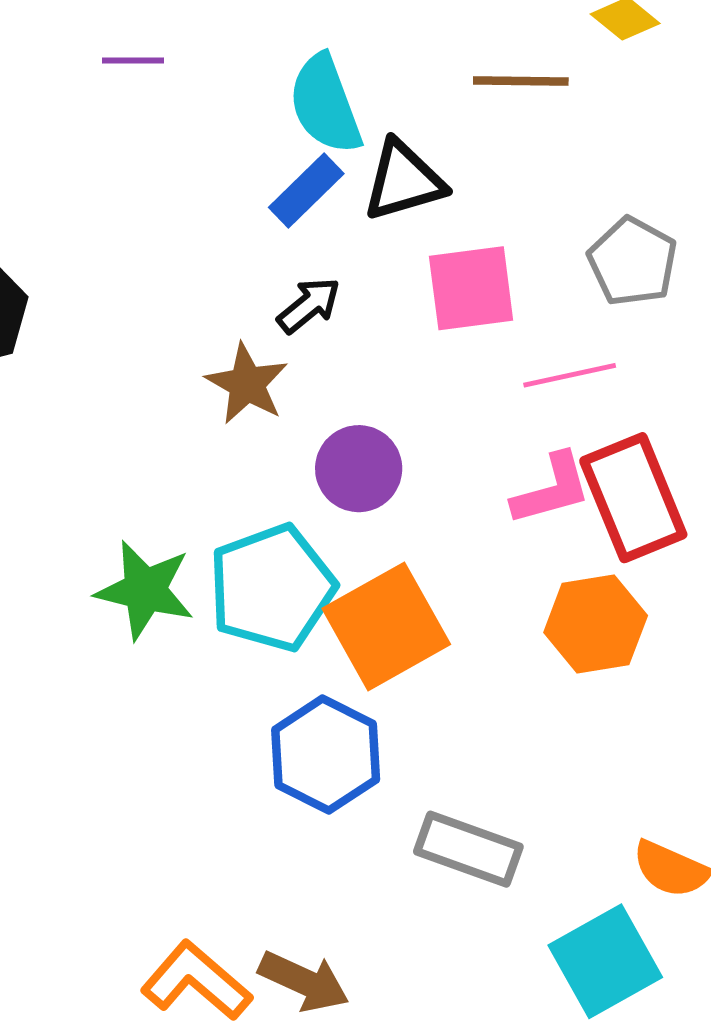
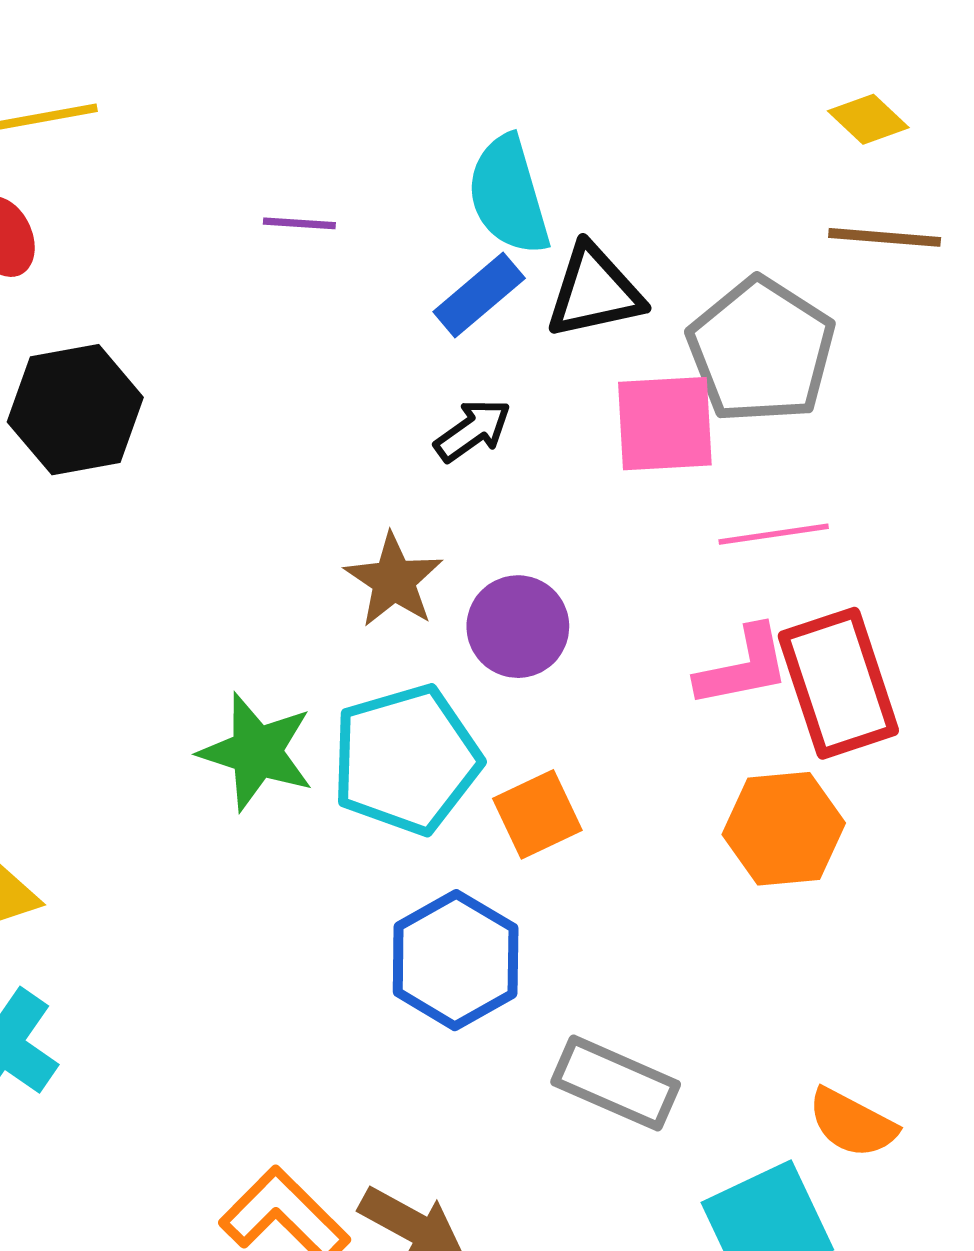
purple line: (133, 61) -> (299, 223), moved
brown line: (521, 81) -> (885, 237), moved
gray pentagon: (633, 262) -> (761, 351), moved, size x1.4
brown star: (247, 384) -> (394, 580), moved
orange square: (386, 626) -> (537, 814), size x0.6

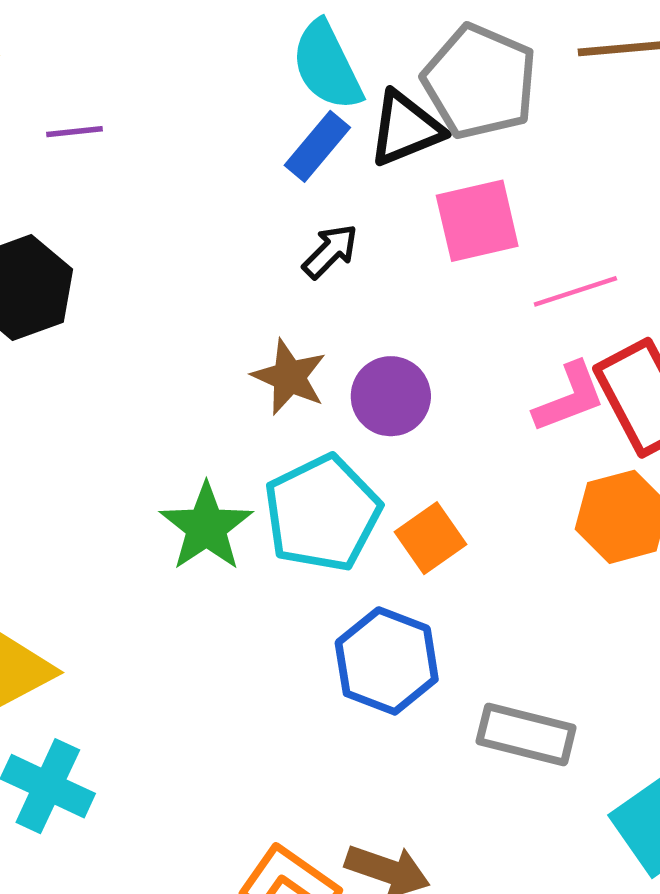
purple line: (299, 223) -> (75, 132), moved
gray pentagon: (761, 351) -> (480, 82), moved
green star: (257, 752) -> (206, 527), turned 30

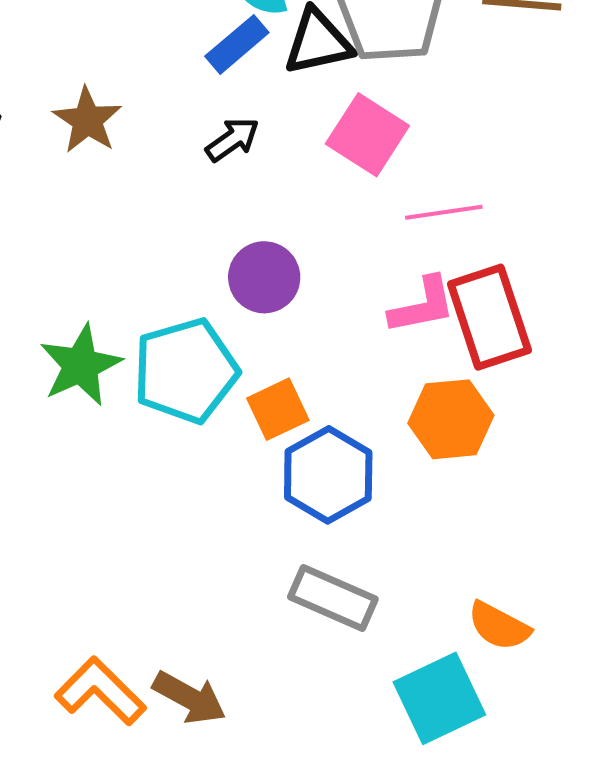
pink square: (477, 221) -> (367, 135), turned 36
brown star: (289, 377) -> (87, 120), moved
blue hexagon: (387, 661) -> (328, 475), moved

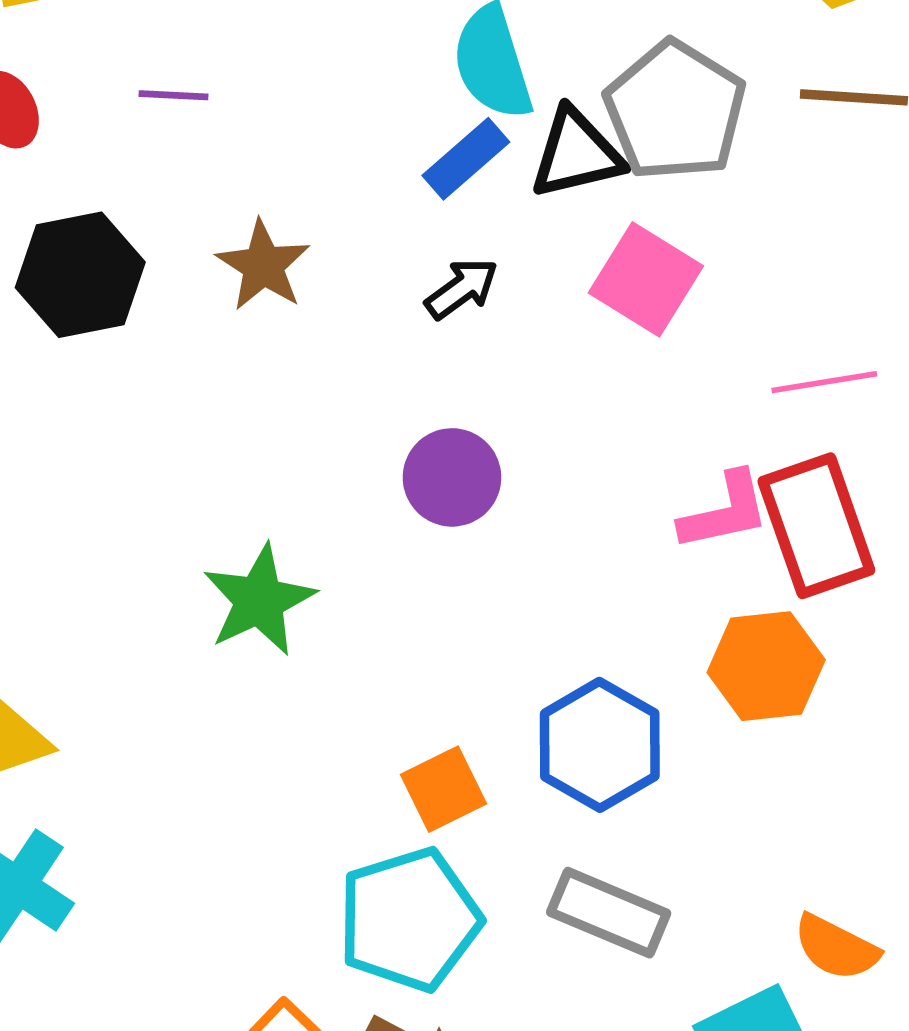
pink line: (444, 212) -> (824, 382), moved
purple circle: (264, 277) -> (452, 477), moved
cyan pentagon: (186, 371) -> (409, 920), moved
orange square: (278, 409) -> (444, 789), moved

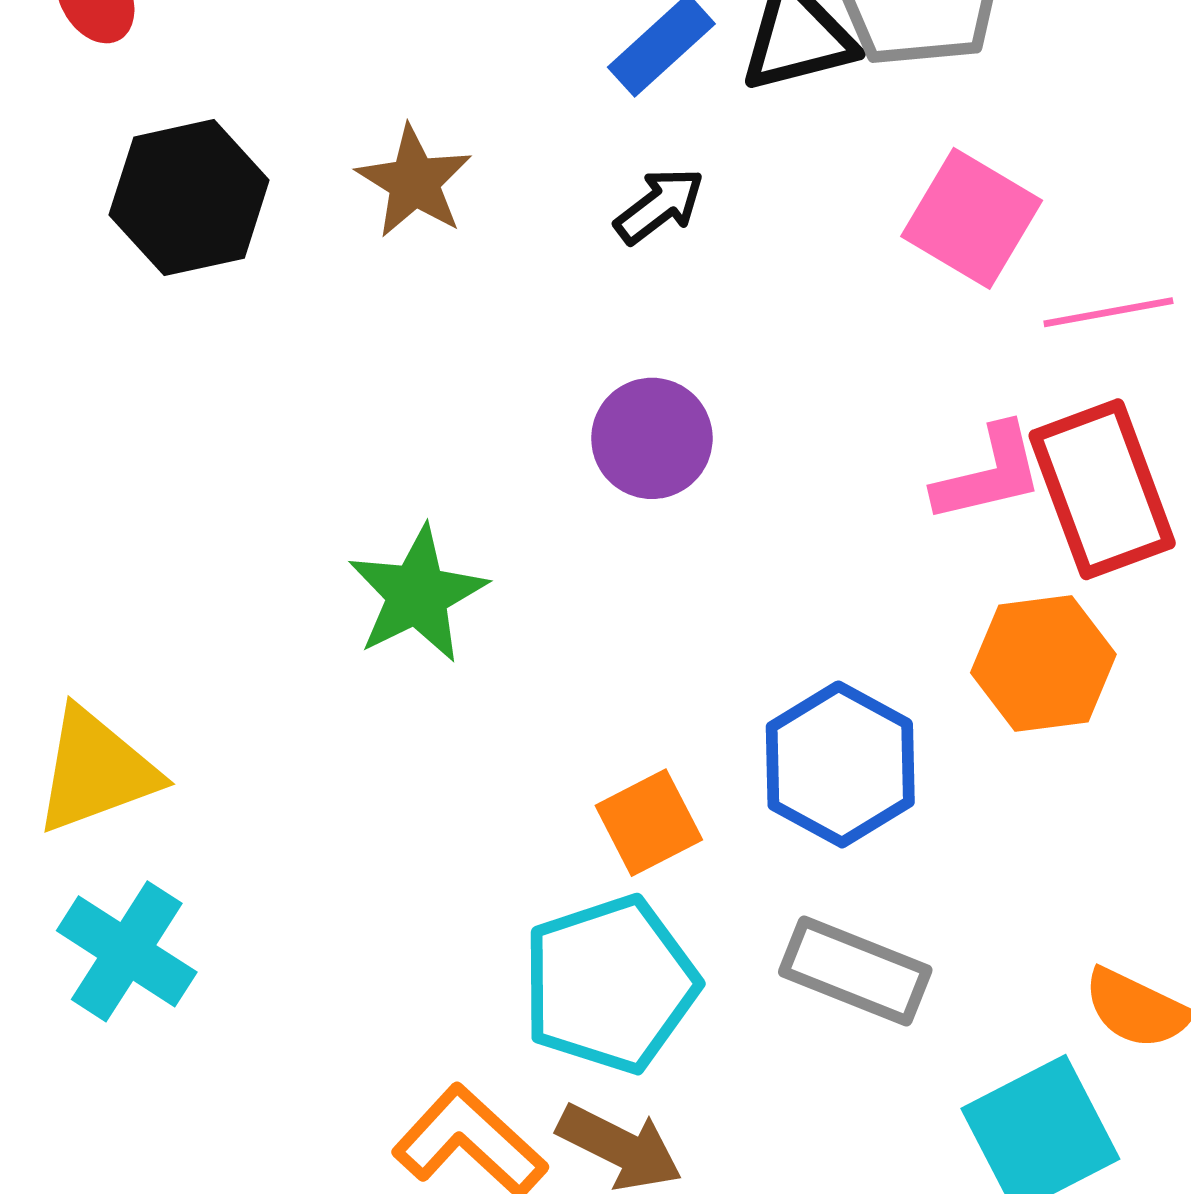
pink square: (646, 279) -> (972, 218), moved

